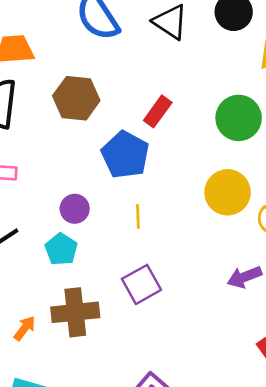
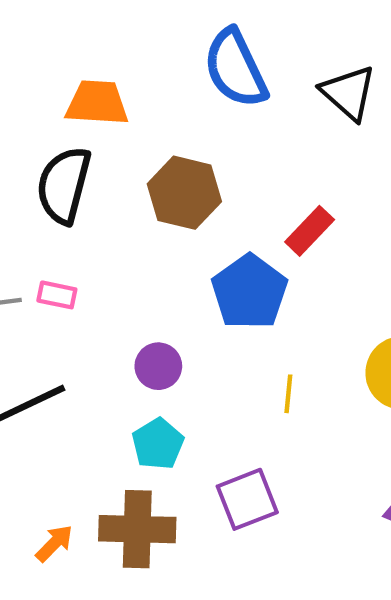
yellow line: (138, 216) -> (288, 394), moved
cyan pentagon: (61, 249) -> (158, 444), moved

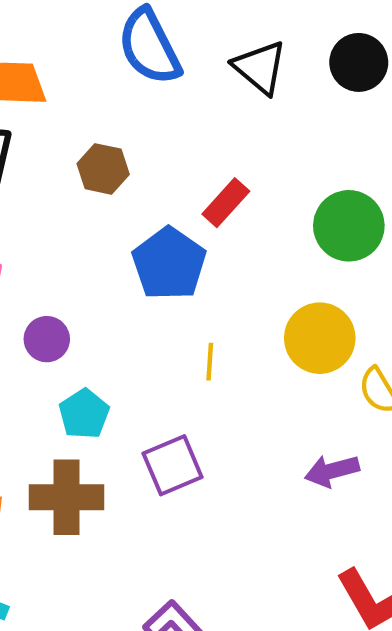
brown hexagon: (184, 193) -> (103, 169), size x0.7
purple circle: (158, 366) -> (47, 339), moved

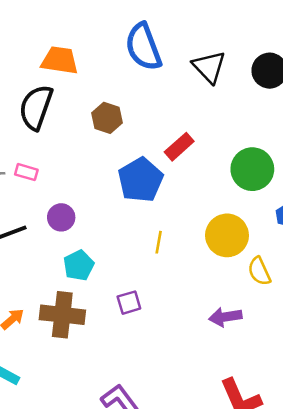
purple square: (173, 465) -> (129, 303), size x0.7

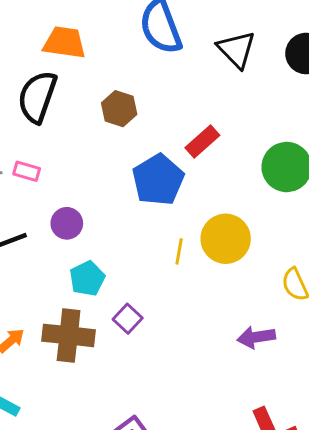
yellow circle: (227, 235) -> (226, 239), moved
purple square: (129, 303) -> (128, 319), moved, turned -30

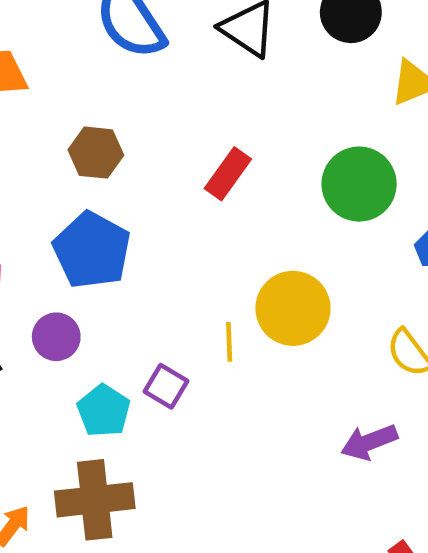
blue pentagon: (158, 180) -> (92, 250), moved
purple square: (128, 319) -> (166, 386), moved

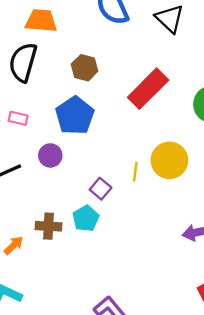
red rectangle: (228, 174) -> (148, 89), size x1.6
cyan pentagon: (104, 411) -> (86, 218), moved
brown cross: (95, 500) -> (49, 226), moved, size x0.7

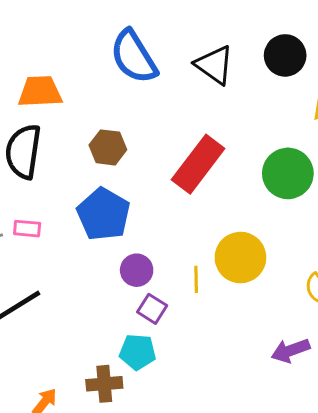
purple circle: (50, 155) -> (137, 270), moved
cyan pentagon: (86, 218) -> (138, 352), turned -30
brown cross: (49, 226) -> (104, 384), moved

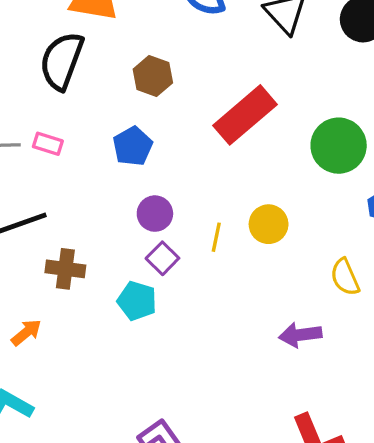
blue pentagon: (104, 214) -> (133, 146), size x0.7
yellow circle: (240, 258) -> (269, 224), size x0.7
brown cross: (104, 384) -> (65, 269), moved

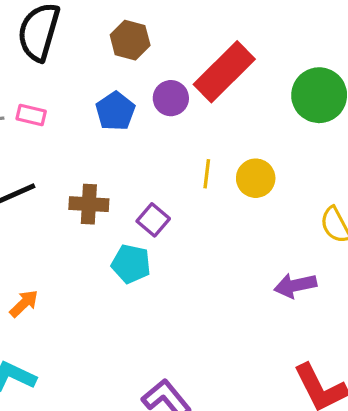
purple circle: (155, 214) -> (171, 98), moved
yellow line: (216, 237) -> (207, 174), moved
brown cross: (65, 269) -> (89, 204), moved

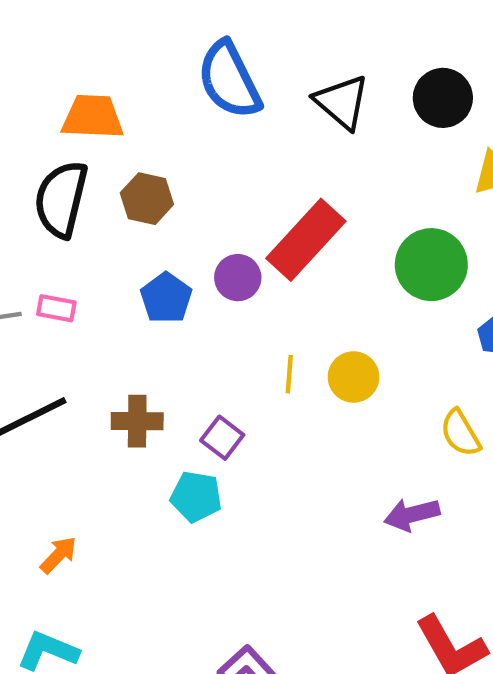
brown hexagon: (130, 40) -> (147, 199), moved

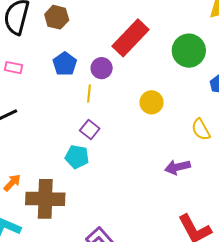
purple circle: (238, 278) -> (102, 68), moved
yellow line: (289, 374) -> (89, 93), moved
brown cross: (137, 421) -> (45, 199), moved, size x1.6

